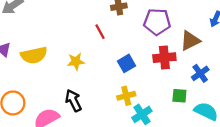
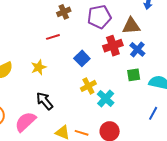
red line: (100, 32) -> (53, 37), turned -64
brown triangle: (190, 41) -> (131, 26), turned 36
blue cross: (200, 73) -> (137, 49), moved

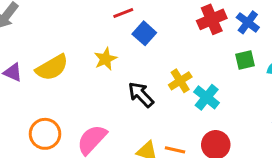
blue square: (82, 58) -> (144, 33), moved
black arrow: (45, 101) -> (141, 95), moved

